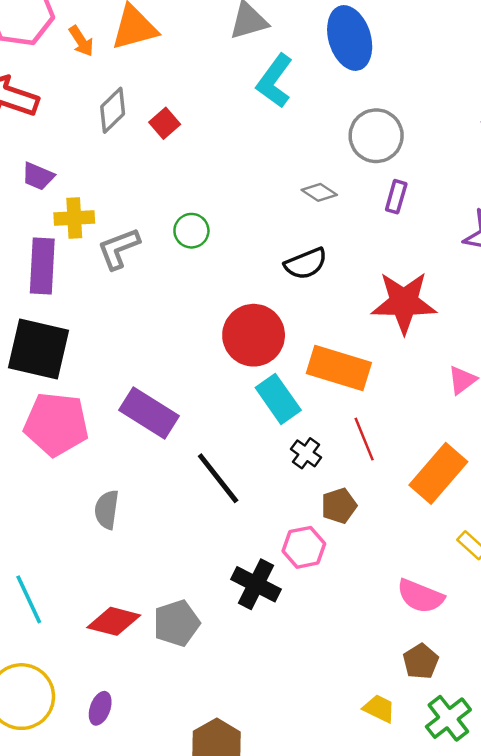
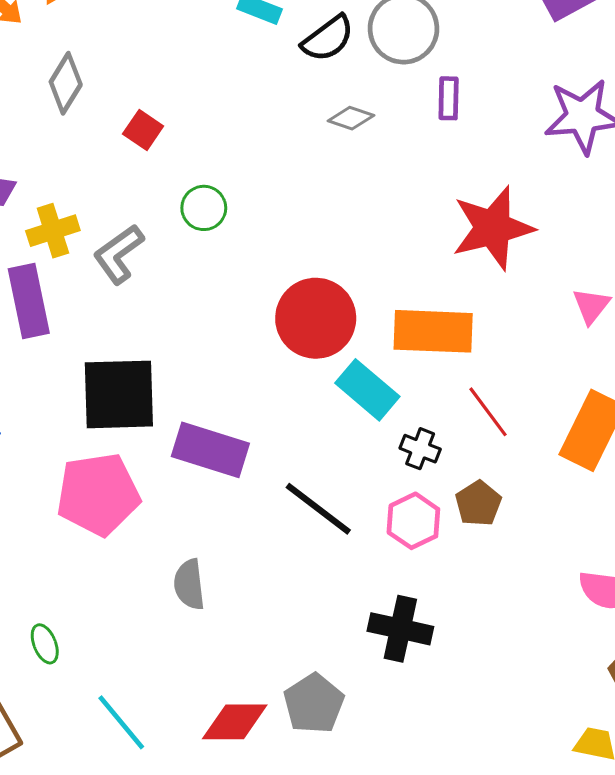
red square: (165, 123) -> (143, 130), moved
black semicircle: (306, 264) -> (328, 38), moved
black square: (39, 349) -> (119, 394), moved
pink hexagon: (304, 547) -> (413, 521), moved

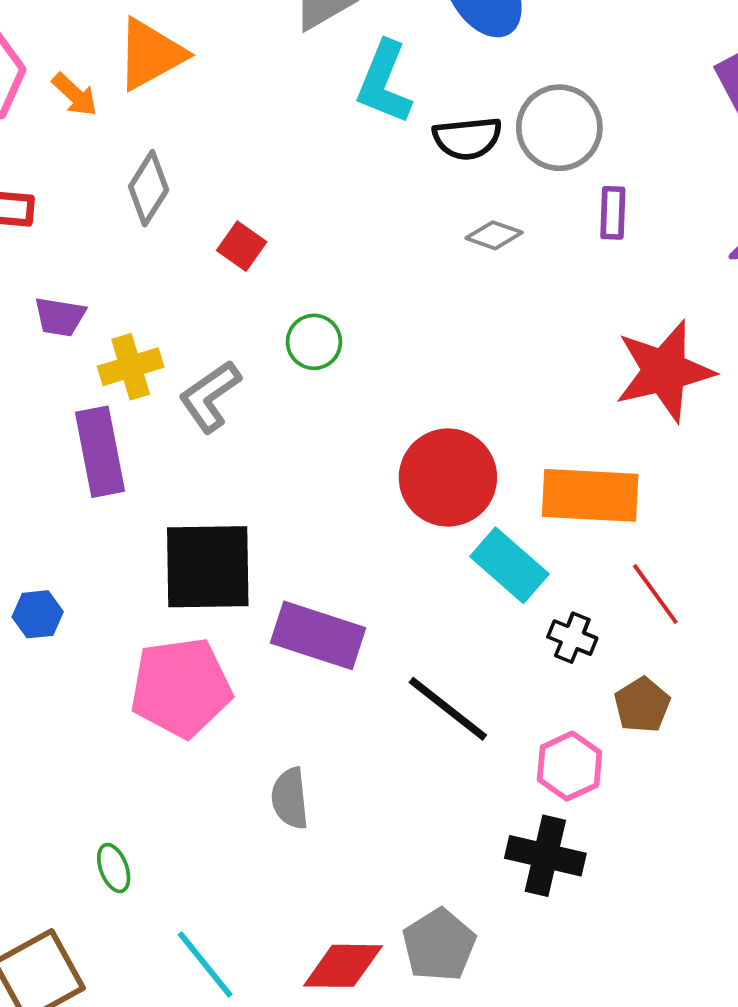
black semicircle: (328, 38) -> (467, 138), turned 30
pink hexagon: (413, 521) -> (570, 766), moved

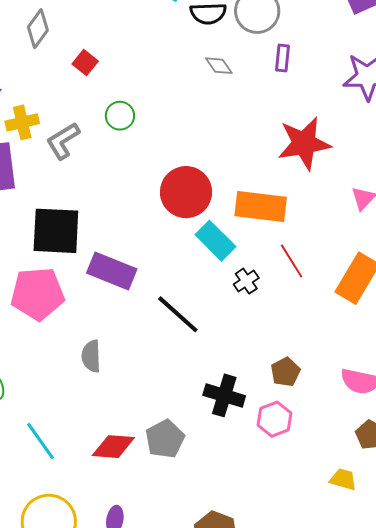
gray diamond: (494, 235) -> (219, 66), turned 32
black cross: (572, 638) -> (246, 281), turned 30
brown pentagon: (642, 705) -> (285, 372), moved
pink hexagon: (570, 766) -> (275, 419), moved

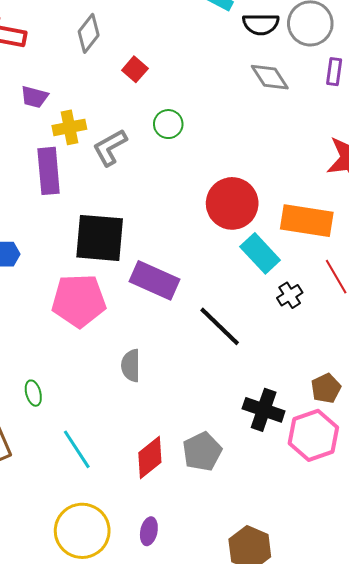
gray diamond: (219, 66) -> (270, 77), size x1.4
pink hexagon: (275, 419) -> (313, 435), size x1.4
red diamond: (113, 447) -> (150, 457), turned -45

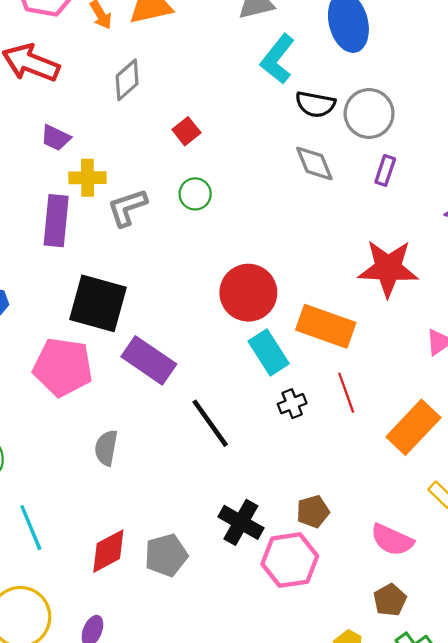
red square: (135, 69) -> (186, 131), moved

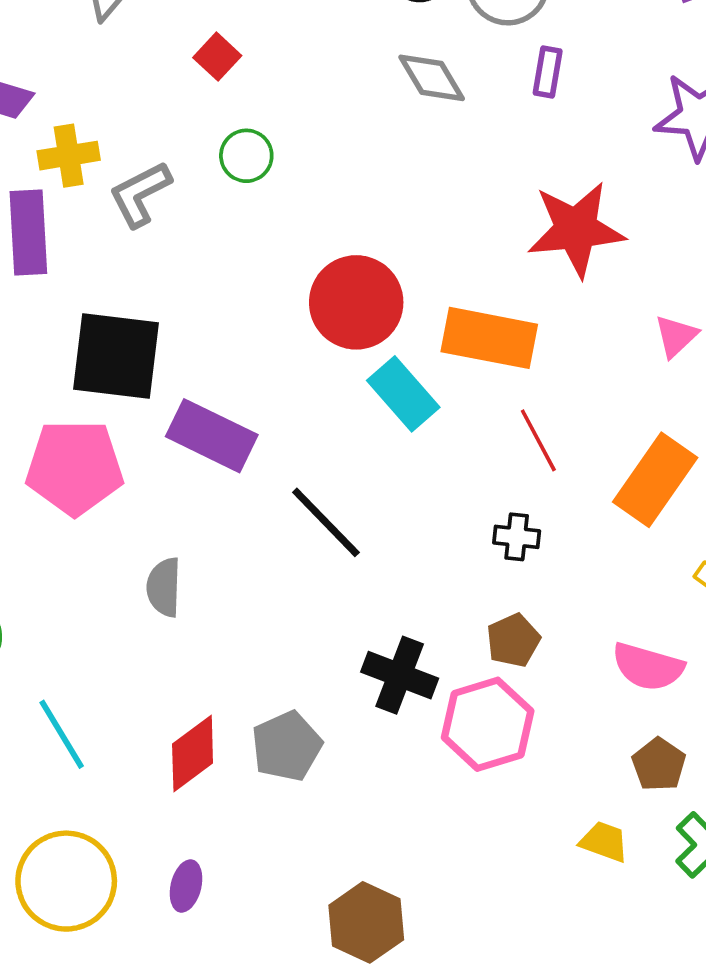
black cross: (292, 404) -> (517, 537), moved, turned 36

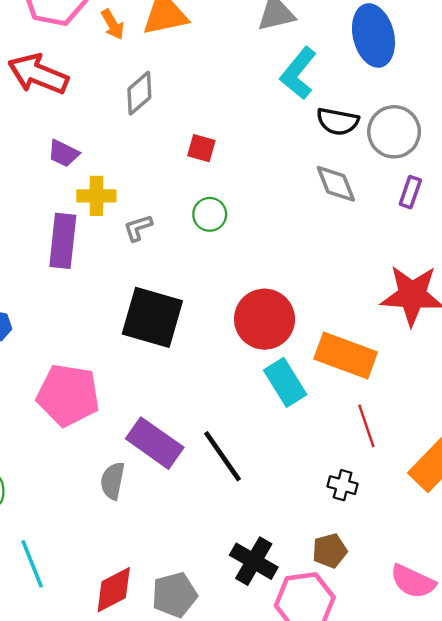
red square: (217, 57) -> (201, 148), turned -36
gray L-shape: (140, 194) -> (138, 228), size x0.7
black square: (116, 356) -> (152, 317), moved
purple rectangle: (212, 436) -> (155, 443), moved

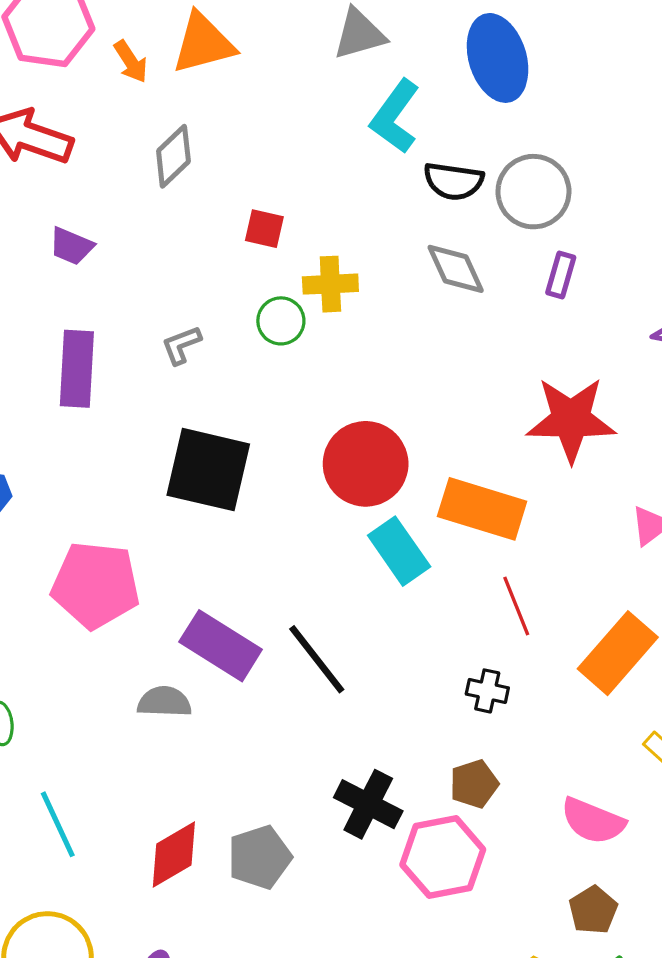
yellow cross: (96, 196) -> (330, 284), moved
gray semicircle: (113, 481) -> (164, 702), turned 84

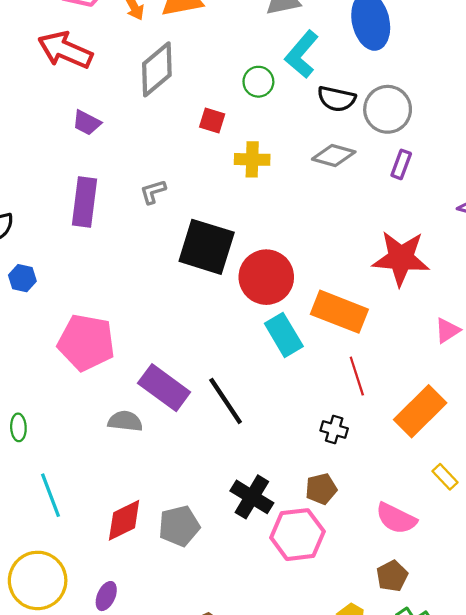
gray diamond: (173, 156) -> (157, 69), size x1.4
gray diamond: (456, 269) -> (334, 155), turned -54
green circle: (281, 321) -> (258, 82), moved
black square: (208, 470) -> (207, 247), moved

